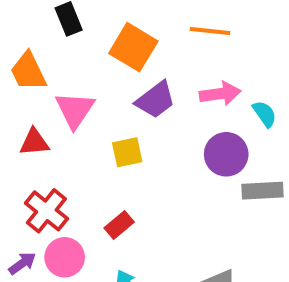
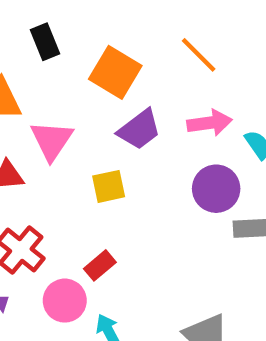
orange line: (210, 31) -> (199, 55), turned 39
pink circle: (65, 257) -> (65, 301), moved

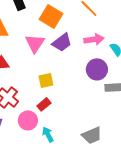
pink triangle: (52, 140) -> (35, 43), moved
yellow square: (109, 186) -> (46, 80), moved

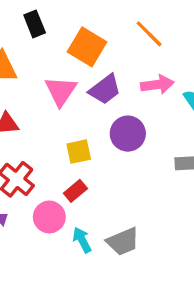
purple circle: (97, 69) -> (128, 134), moved
gray trapezoid: (92, 135) -> (123, 242), moved

